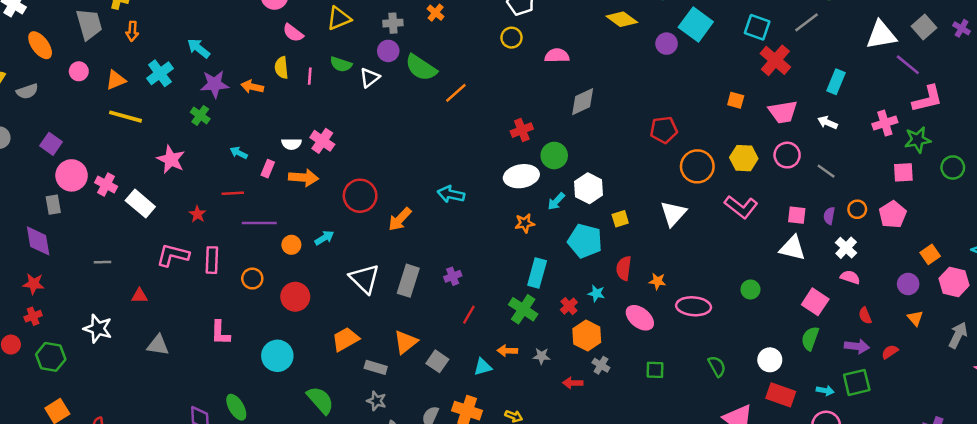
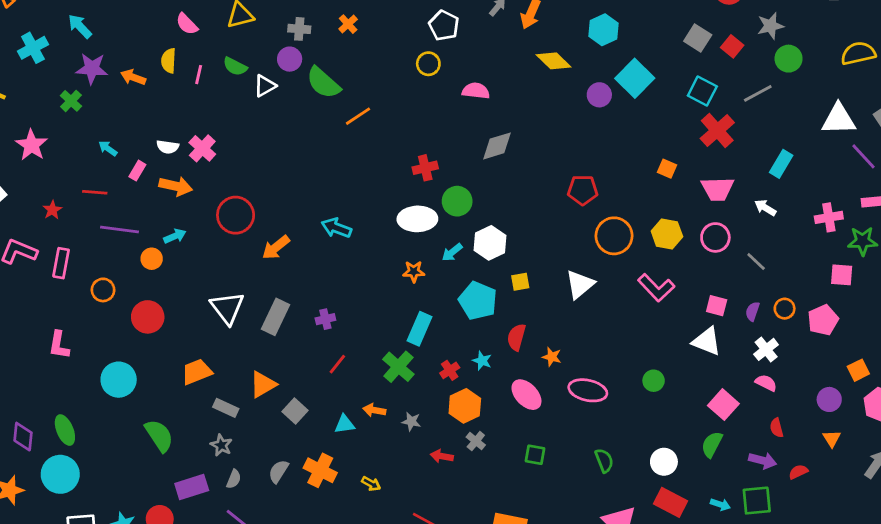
cyan arrow: (324, 238) -> (175, 236), moved

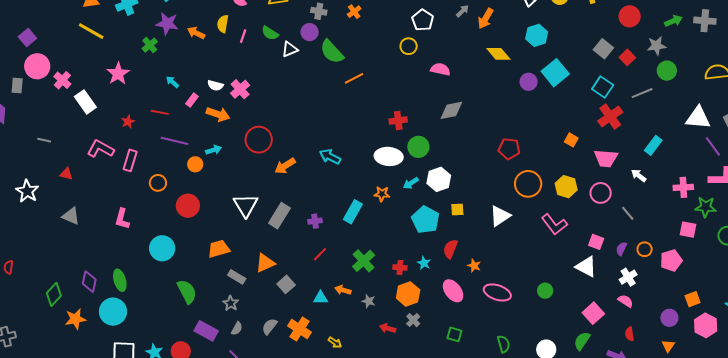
cyan rectangle: (420, 329) -> (353, 212), moved
red cross: (450, 370) -> (400, 267), turned 32
purple rectangle: (192, 487) -> (206, 331), turned 40

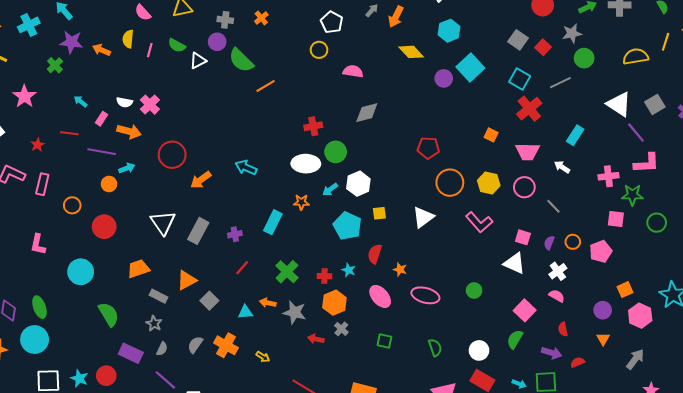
white triangle: (698, 118) -> (619, 104), turned 32
purple line: (175, 141) -> (102, 152), moved
gray star: (369, 301) -> (295, 312), size x1.6

